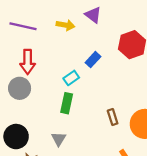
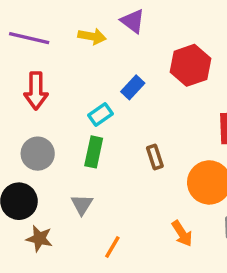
gray circle: (20, 88) -> (38, 154), moved
brown rectangle: (113, 117) -> (155, 157), moved

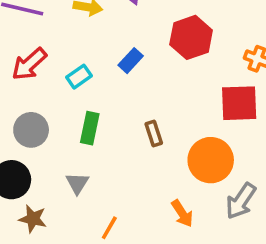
red arrow: (36, 91) -> (29, 64), turned 48
cyan rectangle: (100, 115) -> (79, 77), moved

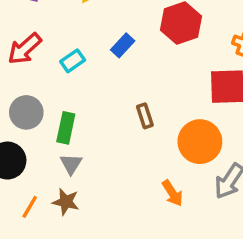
green rectangle: (90, 128) -> (66, 128), moved
brown star: (33, 219) -> (66, 202), moved
orange line: (109, 228) -> (30, 207), moved

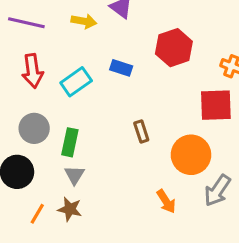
blue rectangle: (123, 45) -> (121, 68), turned 65
red arrow: (25, 49) -> (33, 71), turned -56
cyan rectangle: (73, 61) -> (76, 82), size x1.4

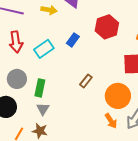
blue rectangle: (121, 68) -> (73, 40), turned -72
brown rectangle: (141, 131) -> (86, 81), turned 56
orange arrow: (166, 201) -> (111, 121), moved

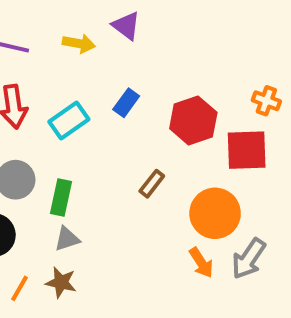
red hexagon: (107, 27) -> (193, 120), moved
gray triangle: (43, 109) -> (67, 239), turned 40

